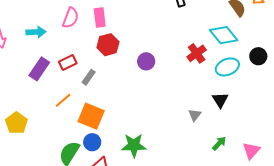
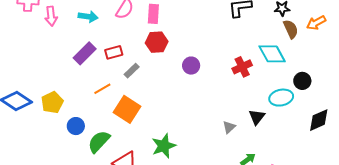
cyan ellipse: (227, 67) -> (281, 98), moved
blue circle: (92, 142) -> (76, 126), moved
green star: (134, 145) -> (164, 146), turned -30

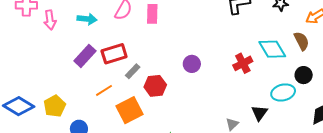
brown semicircle: (291, 29) -> (301, 41), moved
red hexagon: (157, 42) -> (155, 86), moved
red rectangle: (114, 52) -> (114, 54), size x1.4
orange square: (127, 109) -> (129, 110), turned 32

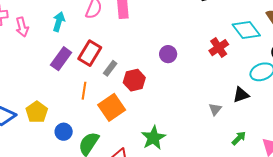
cyan arrow: (87, 19) -> (59, 22), turned -72
red rectangle: (114, 54) -> (90, 53), turned -35
orange line: (104, 90) -> (84, 91), turned -42
black triangle: (259, 113) -> (241, 95), turned 42

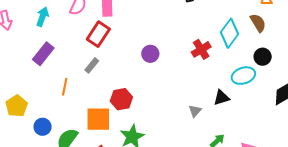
cyan diamond: (246, 30) -> (229, 33), turned 72
red rectangle: (90, 53) -> (98, 34), moved
red hexagon: (134, 80) -> (121, 99), moved
orange square: (112, 107) -> (98, 119), moved, turned 32

